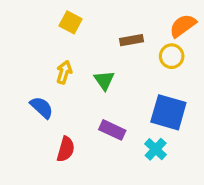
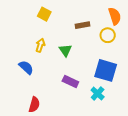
orange semicircle: (183, 26) -> (115, 16), turned 108
red semicircle: (66, 149) -> (34, 105), moved

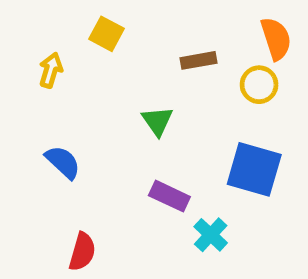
yellow arrow: (40, 45) -> (51, 70), moved
cyan cross: (98, 94) -> (211, 235), moved

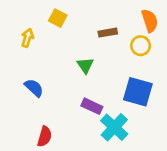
cyan cross: (211, 235) -> (114, 127), size x1.5

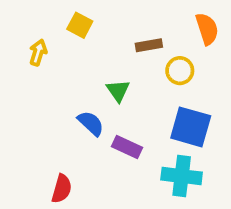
yellow circle: (141, 46) -> (180, 71), moved
blue semicircle: (34, 88) -> (91, 123), moved
cyan cross: (114, 127) -> (182, 176), moved, turned -36

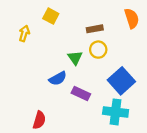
yellow circle: (180, 71) -> (98, 50), moved
blue semicircle: (91, 123) -> (58, 78), turned 108
blue square: (191, 127) -> (121, 81), turned 32

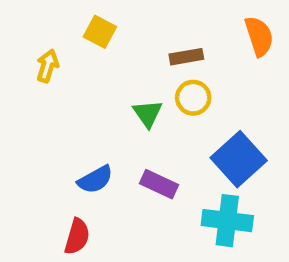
blue semicircle: (58, 78) -> (95, 180), moved

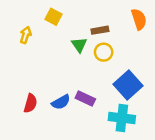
green triangle: (148, 114) -> (79, 45), moved
blue semicircle: (95, 180) -> (61, 102), moved
red semicircle: (77, 236) -> (30, 103), moved

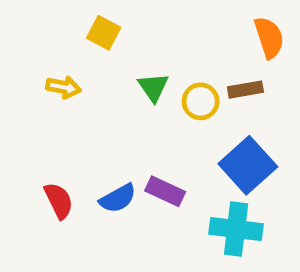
brown rectangle: (100, 30) -> (245, 90), moved
yellow arrow: (26, 35) -> (63, 87), moved, turned 84
red semicircle: (30, 103) -> (59, 201), turned -42

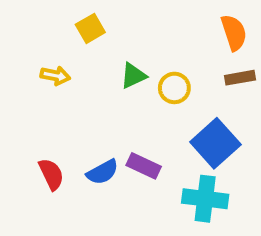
yellow square: (104, 33) -> (90, 28), turned 32
green triangle: (153, 87) -> (133, 76), turned 40
brown rectangle: (245, 90) -> (240, 78), moved

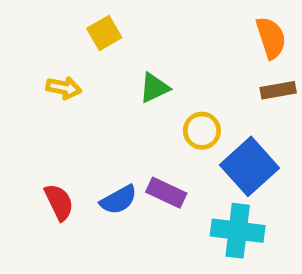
yellow circle: (174, 88) -> (202, 131), moved

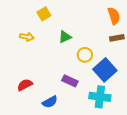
blue semicircle: (119, 200) -> (50, 102), moved
red semicircle: (59, 202) -> (25, 85), turned -91

